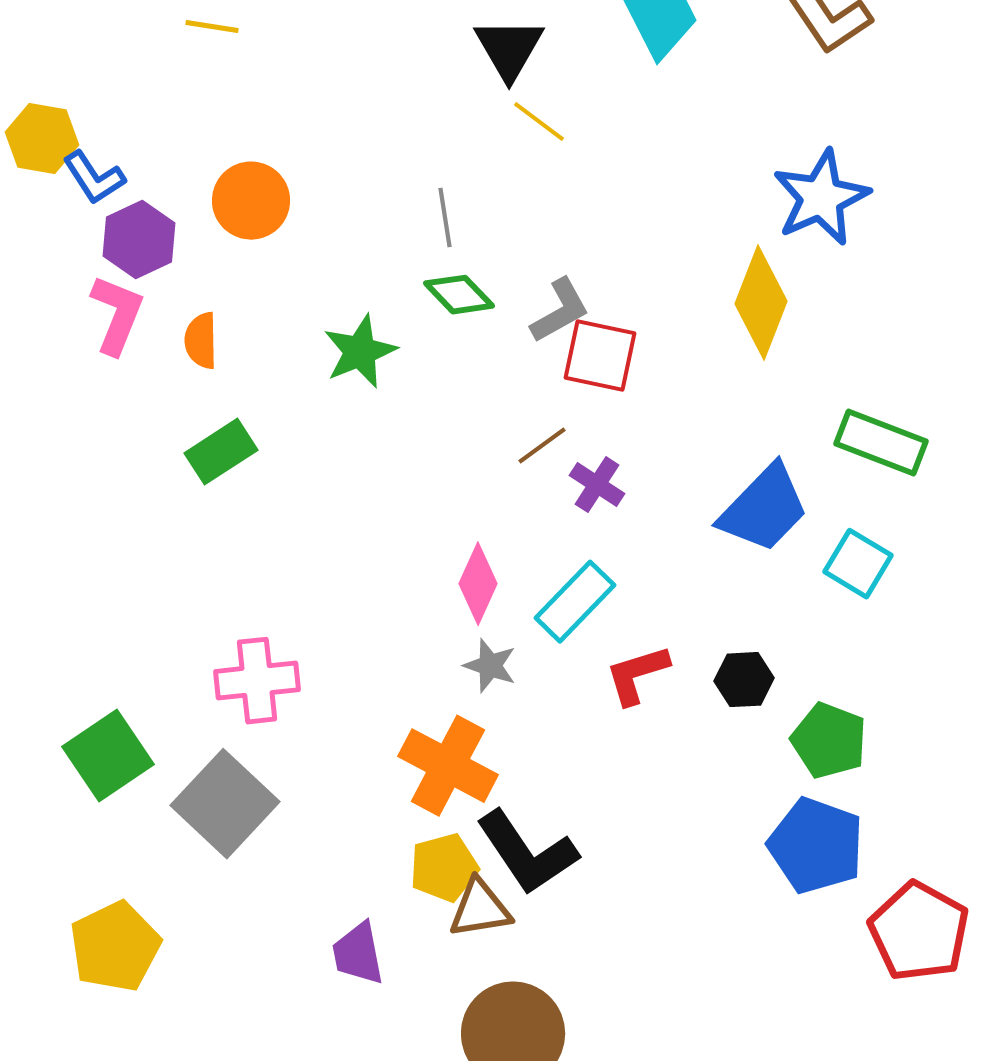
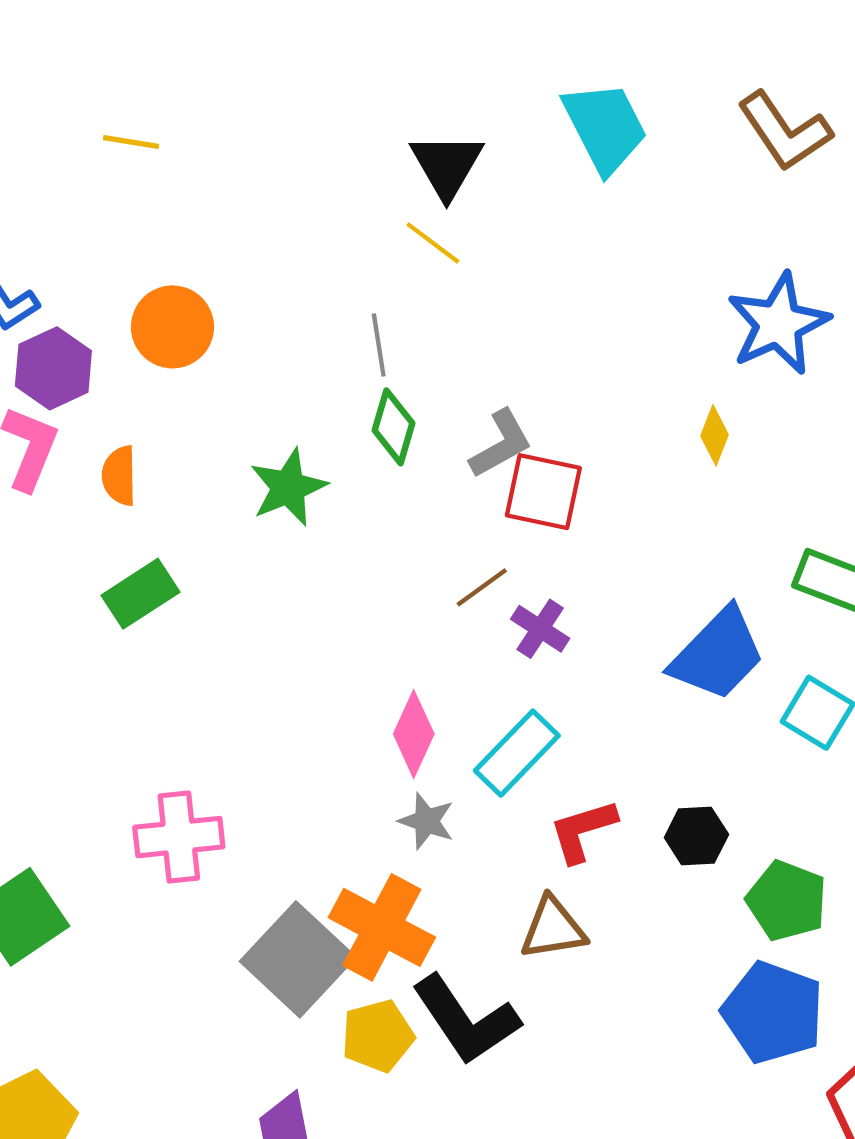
yellow line: (539, 122) -> (433, 243), moved
green diamond: (459, 295) -> (394, 427), turned 60
yellow diamond: (761, 303) -> (714, 435), size x0.5
gray square: (225, 804) -> (298, 959), moved
brown triangle: (480, 909) -> (553, 928), moved

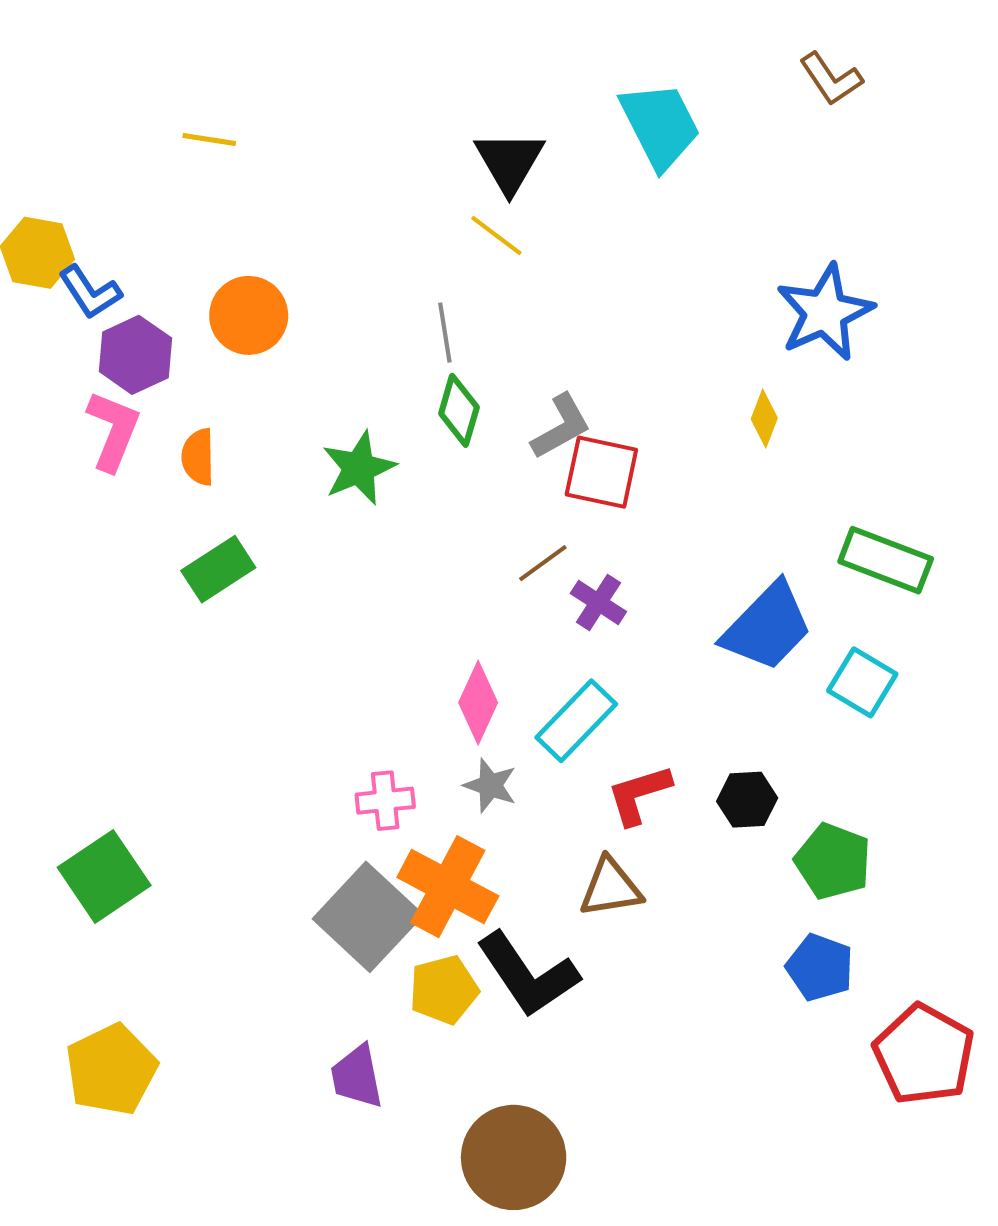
brown L-shape: (785, 131) -> (831, 79), moved, size x0.7
pink cross: (179, 837) -> (385, 801), moved, size x0.7
blue pentagon: (773, 1012) -> (820, 967), size x0.7

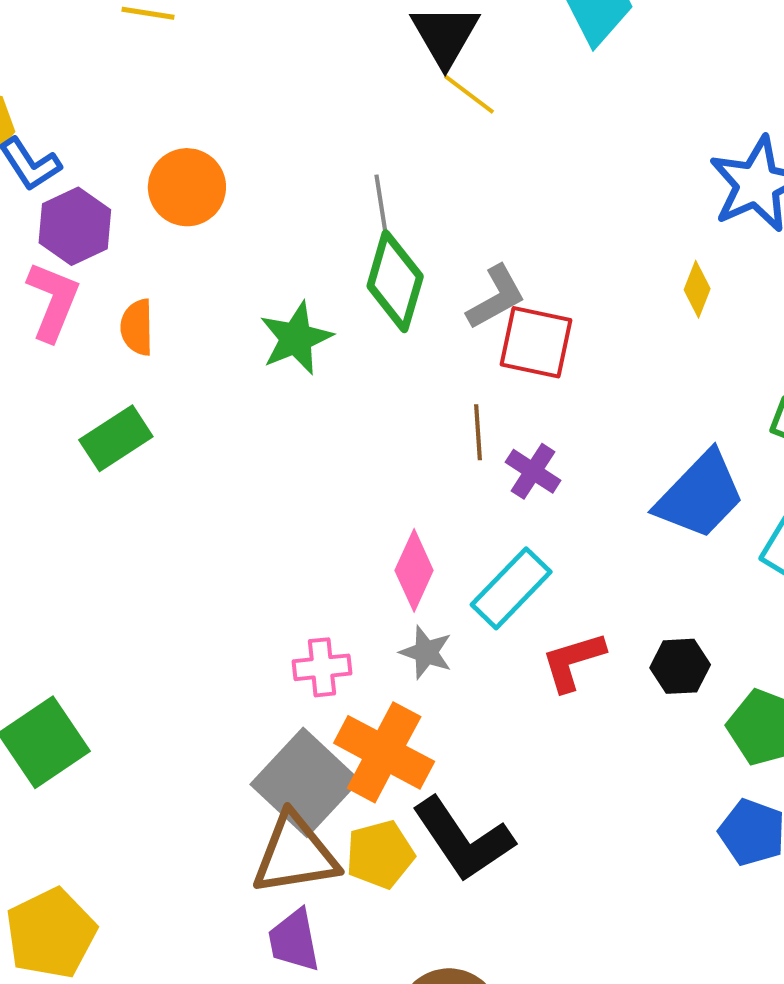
yellow line: (496, 236) -> (469, 94), moved
green diamond: (459, 410) -> (395, 281), size x1.4
brown line: (543, 563) -> (478, 432), turned -58
green rectangle: (218, 569) -> (116, 438), moved
brown triangle: (611, 888) -> (295, 854), moved, size x1.4

